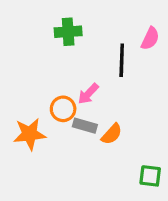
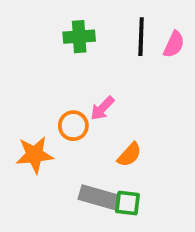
black line: (122, 60) -> (141, 37), moved
gray rectangle: (85, 126) -> (98, 197), moved, size x1.4
green square: (150, 176) -> (127, 203), moved

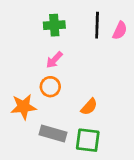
pink arrow: (102, 108) -> (54, 60), moved
gray rectangle: (98, 197) -> (53, 134), moved
green square: (127, 203) -> (88, 140), size x1.4

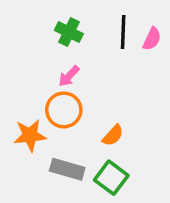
green cross: (54, 25) -> (69, 32), turned 30
orange circle: (50, 87) -> (64, 110), size x1.4
green square: (88, 140) -> (111, 178), turned 30

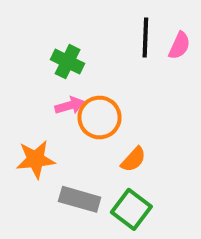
green cross: (69, 32) -> (68, 62), moved
pink arrow: (69, 76) -> (70, 106), moved, turned -150
orange circle: (64, 110) -> (100, 117), moved

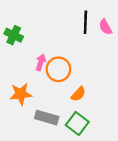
pink semicircle: (179, 46) -> (105, 27), turned 126
green cross: (68, 62) -> (14, 35), moved
pink arrow: (70, 106) -> (41, 62), turned -56

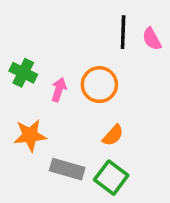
green cross: (14, 35) -> (23, 73), moved
orange circle: (58, 69) -> (99, 85), moved

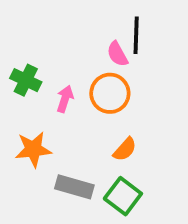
pink semicircle: (152, 39) -> (117, 54), moved

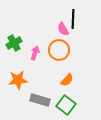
green cross: (26, 80) -> (14, 43), turned 35

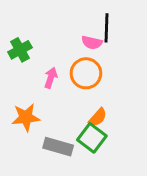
pink semicircle: (63, 29) -> (92, 43), turned -48
green cross: (14, 43) -> (20, 50), moved
green square: (66, 105) -> (92, 138), moved

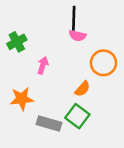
black line: (106, 28) -> (74, 18), moved
orange circle: (86, 73) -> (103, 63), moved
orange semicircle: (98, 117) -> (82, 89), moved

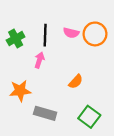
black line: (74, 18) -> (45, 35), moved
orange circle: (103, 63) -> (95, 34), moved
green square: (77, 116) -> (89, 117), moved

